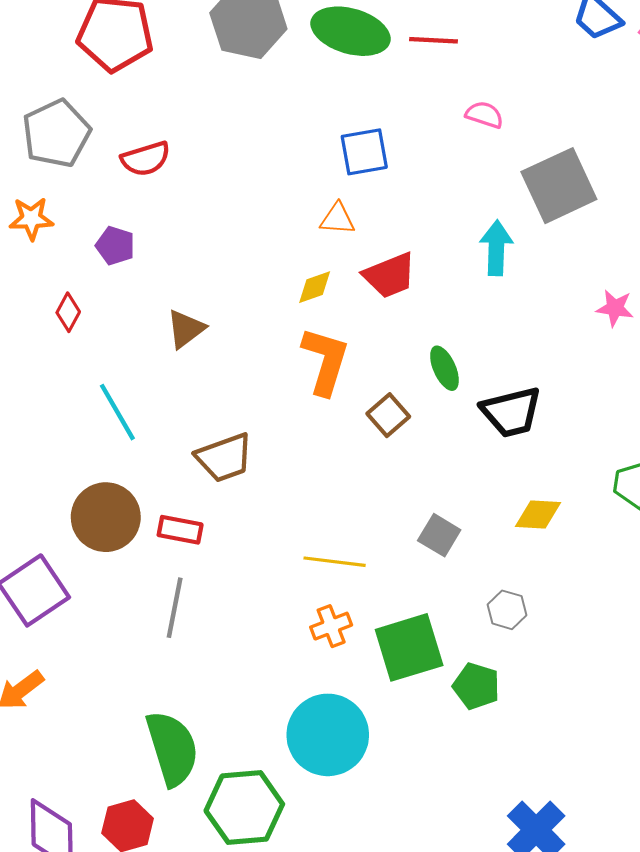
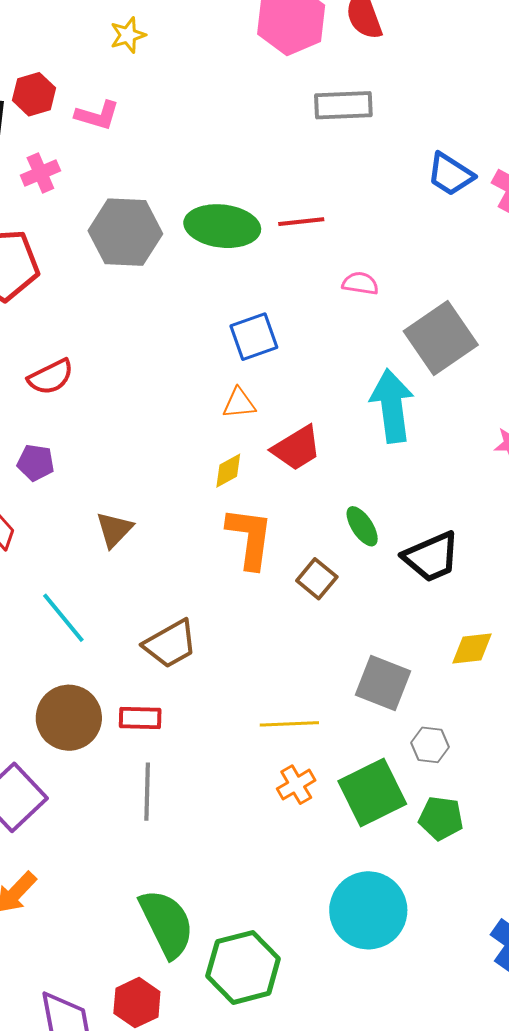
cyan arrow: (496, 248) -> (392, 406), size x1.4
gray square: (439, 535) -> (383, 683), size x1.4
gray hexagon: (507, 610) -> (430, 745), moved
cyan circle: (328, 735) -> (368, 910), moved

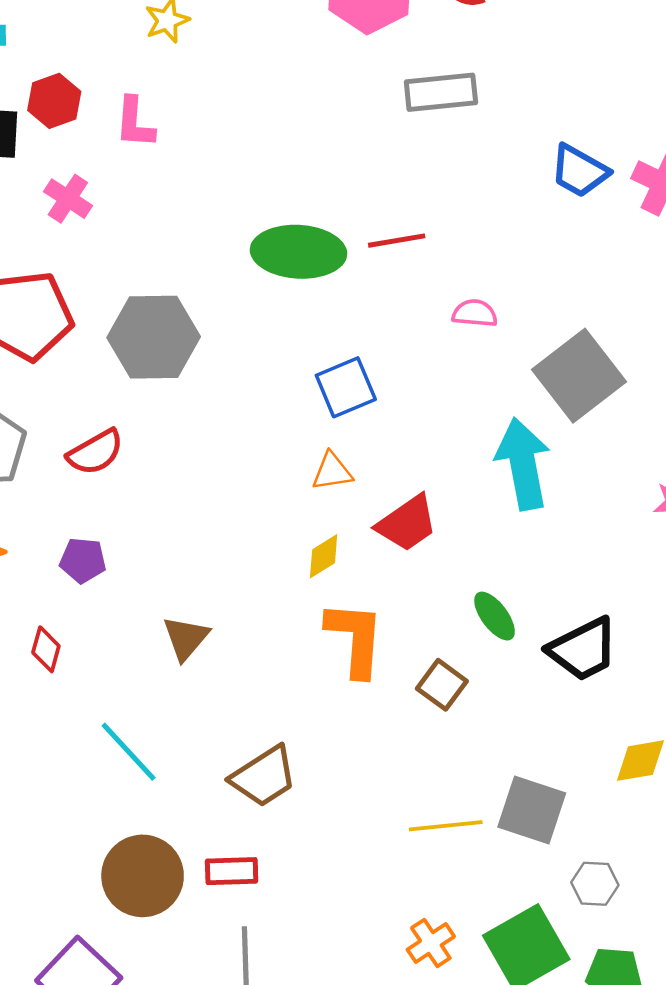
pink L-shape: (97, 115) -> (135, 123), turned 81
pink cross: (40, 173) -> (68, 199), turned -30
gray hexagon: (125, 232) -> (154, 337), moved
yellow line: (289, 724) -> (446, 826), moved

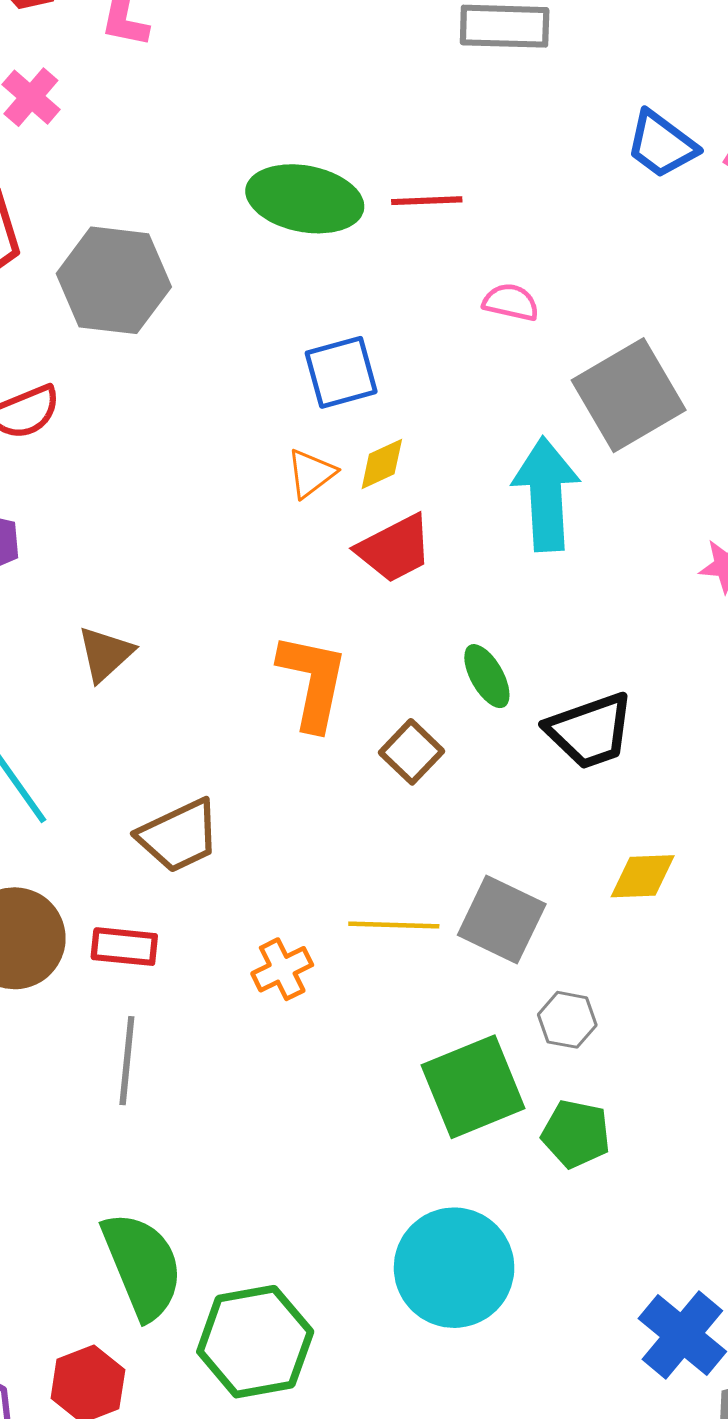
orange triangle: (332, 472) -> (311, 473), turned -36
yellow diamond: (324, 556) -> (382, 464), moved
orange cross: (431, 943) -> (282, 969), moved

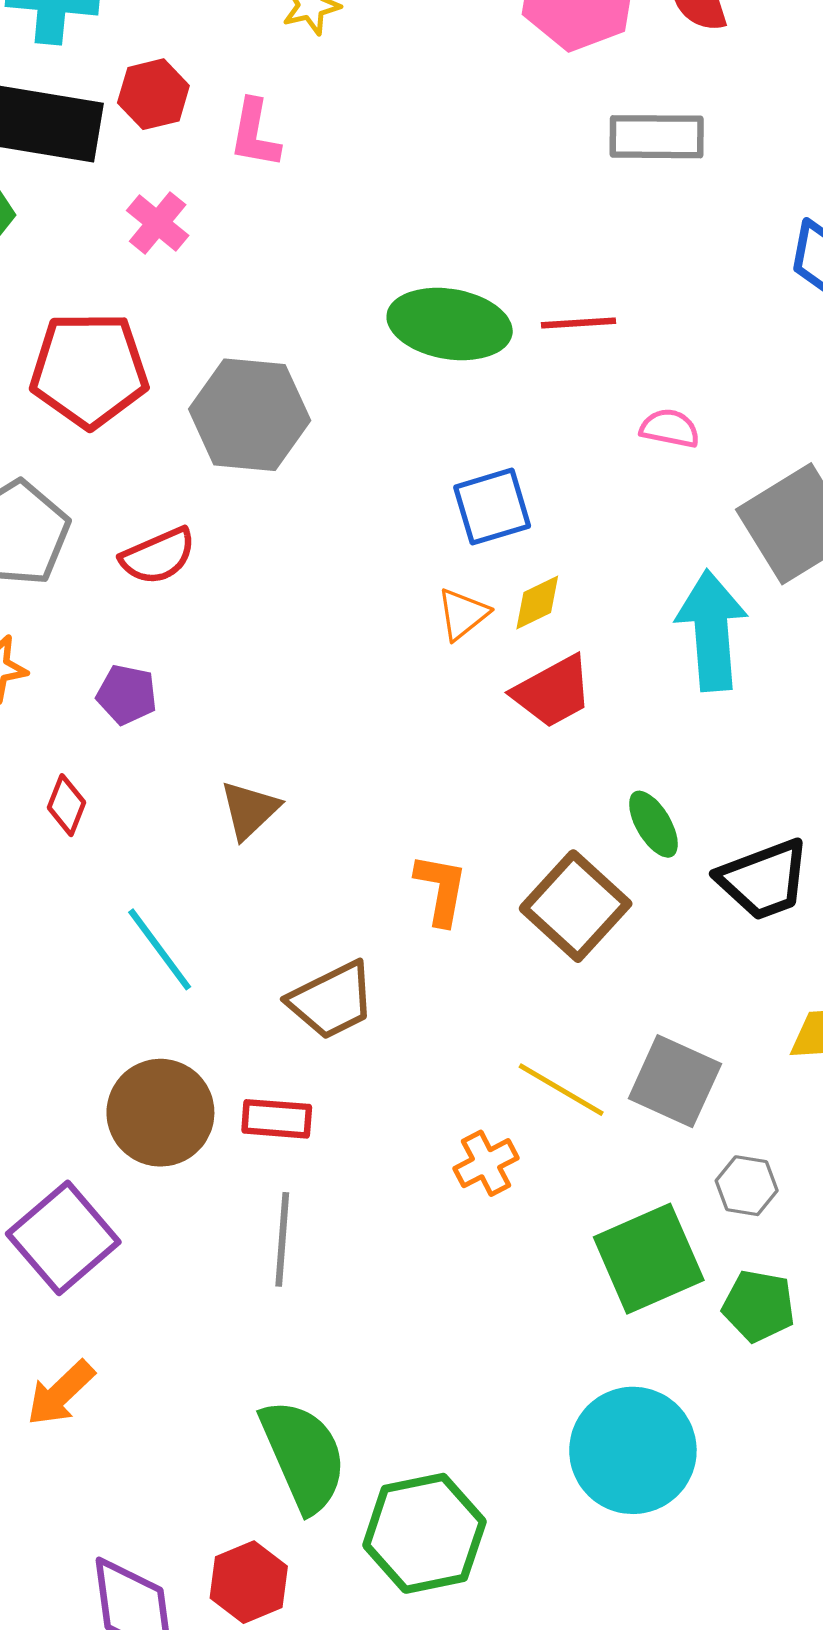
orange L-shape: (313, 682) -> (441, 889), moved, size x0.7
brown square: (411, 752) -> (576, 906), size x1.6
yellow line: (394, 925) -> (561, 1090), turned 30
orange cross: (282, 969) -> (486, 1163), moved

